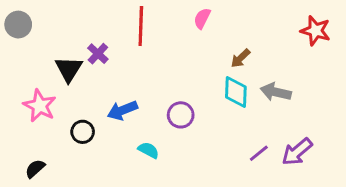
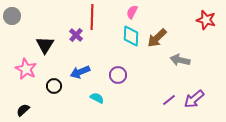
purple cross: (98, 54) -> (76, 35), moved
brown arrow: (240, 58) -> (157, 38), size x1.5
cyan diamond: (236, 92) -> (131, 36), moved

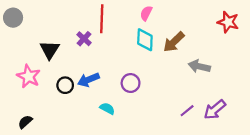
black circle: (54, 86) -> (65, 85), moved

